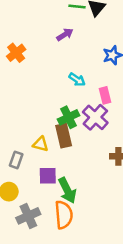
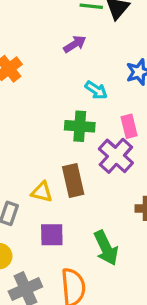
cyan arrow: (77, 80) -> (96, 90), moved
green cross: (68, 117) -> (80, 126), moved, turned 30
green arrow: (67, 190) -> (106, 248), moved

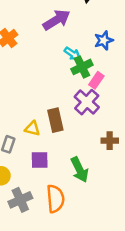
purple arrow: (75, 44) -> (57, 20), size x1.6
green cross: (80, 126) -> (82, 67), moved, turned -30
pink rectangle: (129, 126) -> (96, 80), turned 49

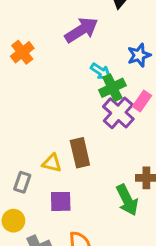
pink rectangle: (96, 80) -> (142, 101), moved
purple cross: (87, 102) -> (118, 113), moved
green arrow: (80, 170) -> (127, 200), moved

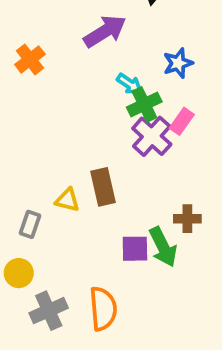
purple square: (61, 201) -> (135, 249), moved

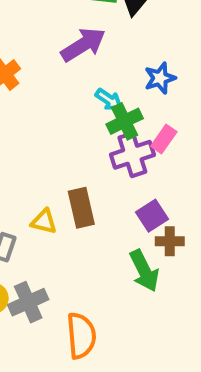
purple cross: (152, 136) -> (132, 155), turned 30
purple square: (135, 249) -> (152, 216), moved, turned -32
gray cross: (49, 311) -> (28, 302), moved

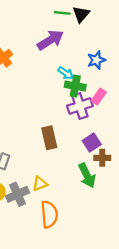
green cross: (125, 121) -> (75, 86), turned 36
yellow triangle: (44, 222) -> (40, 184), moved, turned -35

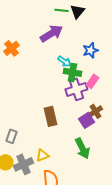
brown cross: (102, 158) -> (95, 111), moved, turned -32

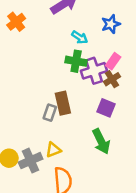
green cross: (72, 72) -> (76, 61), moved
brown cross: (95, 111) -> (112, 79), moved
purple square: (86, 120) -> (106, 108), turned -35
gray rectangle: (11, 136) -> (50, 113), moved

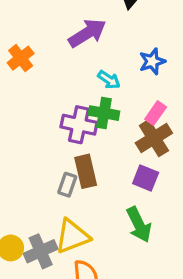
purple cross: (94, 71) -> (79, 125), moved, turned 30
brown cross: (112, 79) -> (154, 138), size x1.5
yellow triangle: (53, 150) -> (72, 236), size x1.6

